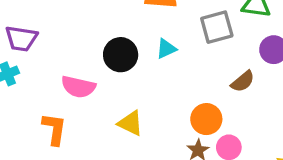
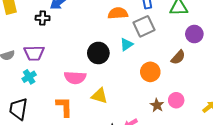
gray square: (217, 27) -> (144, 26), moved
orange circle: (206, 119) -> (150, 72), moved
yellow triangle: (130, 123) -> (99, 96), moved

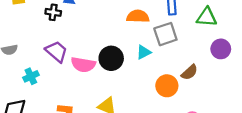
purple trapezoid: (34, 53) -> (57, 52), moved, turned -145
brown semicircle: (178, 57) -> (189, 72), moved
pink semicircle: (75, 78) -> (83, 65), moved

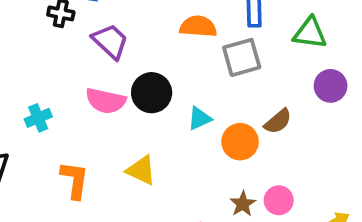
purple trapezoid: (57, 52) -> (110, 41), moved
cyan triangle: (144, 52) -> (199, 119), moved
cyan cross: (31, 76) -> (38, 118), moved

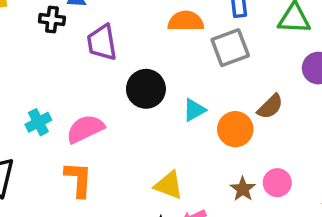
purple trapezoid: (110, 41) -> (102, 42), turned -138
pink semicircle: (106, 101) -> (85, 129), moved, turned 147
yellow triangle: (141, 170) -> (169, 185), moved

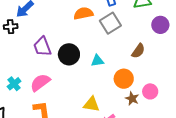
purple trapezoid: (102, 42) -> (42, 47), moved
cyan triangle: (194, 110) -> (97, 61), turned 32
orange circle: (235, 129) -> (124, 79), moved

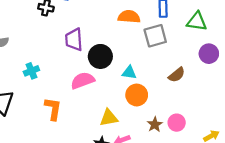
orange circle: (124, 79) -> (137, 95), moved
pink semicircle: (40, 82) -> (83, 80), moved
yellow triangle: (92, 104) -> (109, 118), turned -36

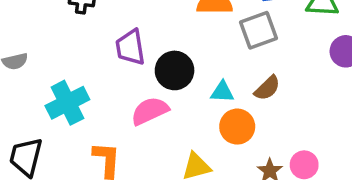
cyan cross: (31, 71) -> (67, 103), size x1.6
brown semicircle: (177, 75) -> (267, 88), moved

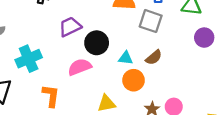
gray square: (259, 30) -> (151, 21), turned 35
purple trapezoid: (130, 47) -> (70, 27), turned 70

